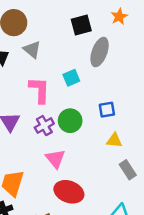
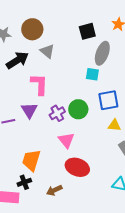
cyan square: (71, 78) -> (92, 74), moved, turned 32
pink L-shape: (39, 90) -> (39, 84), moved
blue square: (107, 110) -> (108, 100), size x1.5

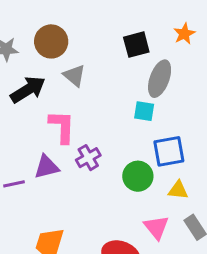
green circle: (78, 109) -> (138, 176), moved
purple triangle: (29, 110) -> (46, 167), turned 48
purple cross: (57, 113) -> (88, 158), moved
pink triangle: (66, 140) -> (156, 227), moved

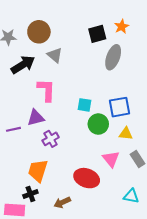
orange star: (184, 34) -> (122, 27), moved
cyan square: (144, 111) -> (84, 105), moved
purple cross: (88, 158) -> (51, 139), moved

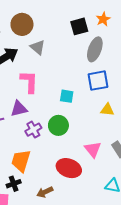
blue square: (119, 107) -> (98, 81), moved
green circle: (98, 124) -> (58, 125), moved
yellow triangle: (126, 134) -> (107, 110), moved

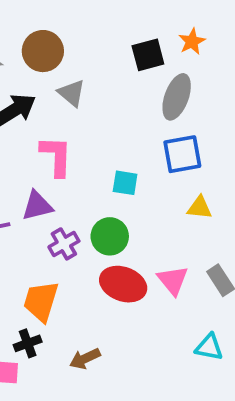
red ellipse: (69, 168) -> (123, 284), moved

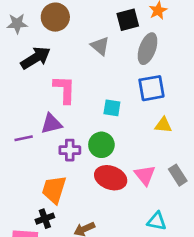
gray triangle: (72, 93) -> (100, 46), moved
purple cross: (64, 244) -> (70, 150), turned 30
cyan triangle: (209, 347) -> (157, 221), moved

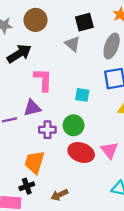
black square: (128, 20) -> (84, 22), moved

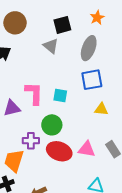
pink L-shape: (43, 80) -> (34, 93), moved
purple cross: (47, 130) -> (31, 141), moved
pink triangle: (109, 150) -> (87, 149), turned -42

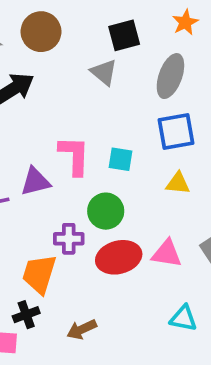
yellow triangle: (101, 109) -> (178, 183), moved
red ellipse: (59, 151) -> (119, 257), turned -35

